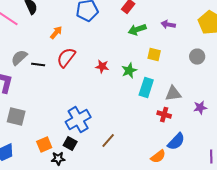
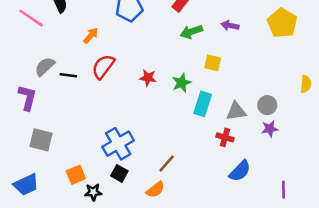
gray circle: (197, 57) -> (267, 105), moved
brown line: (108, 141) -> (167, 164), moved
black square: (70, 144) -> (119, 173), moved
orange semicircle: (158, 157) -> (155, 190), moved

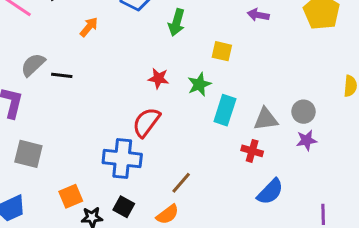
green arrow: (191, 32) -> (177, 22), moved, turned -55
yellow square: (213, 63) -> (222, 51), moved
red semicircle: (103, 67) -> (146, 122), moved
blue cross: (118, 144) -> (122, 158), turned 36
black square: (119, 173) -> (124, 207), moved

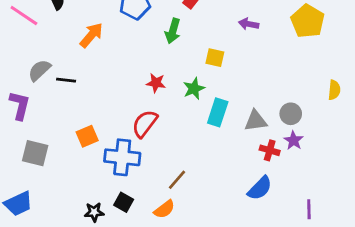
orange arrow: (89, 27) -> (91, 35), size x1.4
purple star: (307, 140) -> (294, 140), turned -30
red cross: (252, 151) -> (270, 150), moved
orange square: (71, 196) -> (87, 136), moved

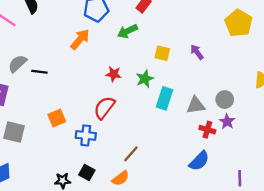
purple arrow: (249, 24) -> (197, 52), moved, turned 42
green arrow: (173, 31) -> (127, 31), turned 48
orange arrow: (91, 35) -> (80, 39), moved
blue cross: (122, 157) -> (86, 135), size x0.7

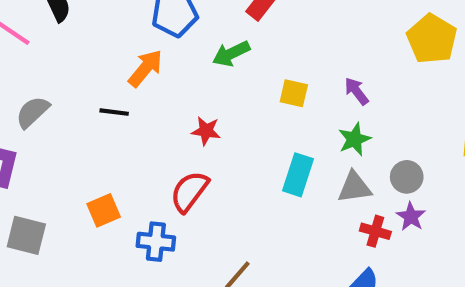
black line: (39, 72) -> (114, 112), moved
green star: (145, 79) -> (354, 139), moved

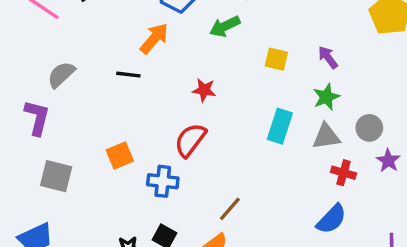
purple star: (411, 217) -> (388, 161), moved

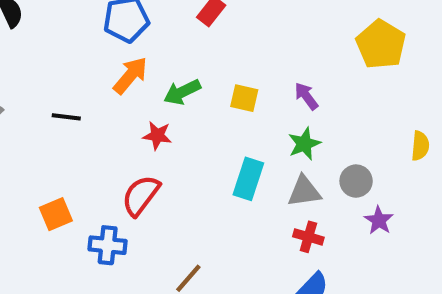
green arrow: (225, 26) -> (182, 92), moved
orange arrow: (154, 38) -> (130, 75), moved
red cross: (343, 173) -> (308, 237), moved

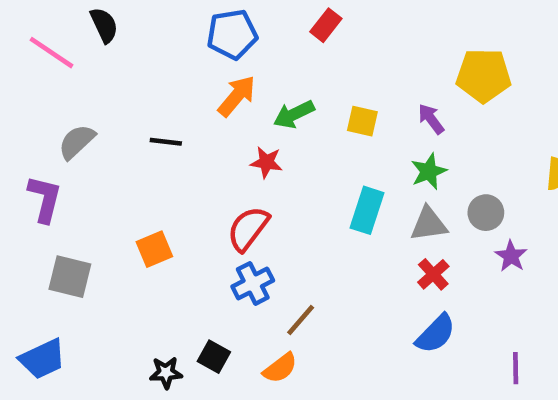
yellow pentagon: (381, 44) -> (484, 75), moved, turned -30
red cross: (308, 237) -> (433, 274), turned 32
blue cross: (108, 245) -> (253, 283), moved, turned -33

